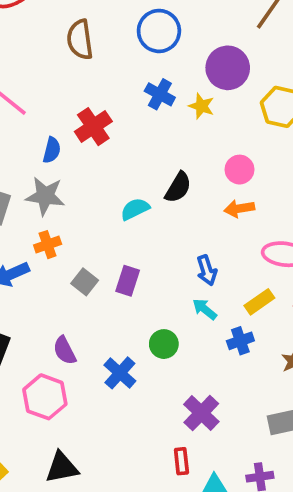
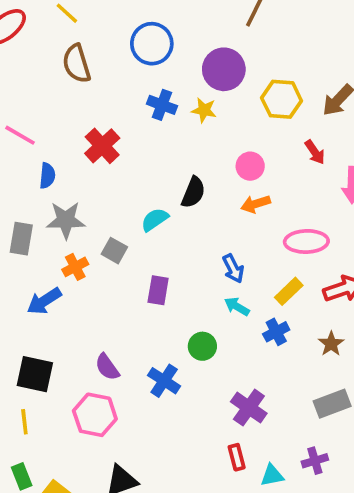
blue semicircle: (52, 150) -> (47, 176), moved
gray square: (85, 282) -> (114, 251), moved

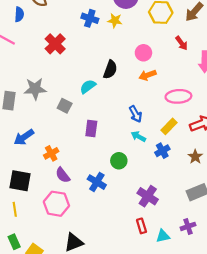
blue semicircle: (47, 176) -> (19, 14), moved
orange cross: (75, 267) -> (51, 153), moved

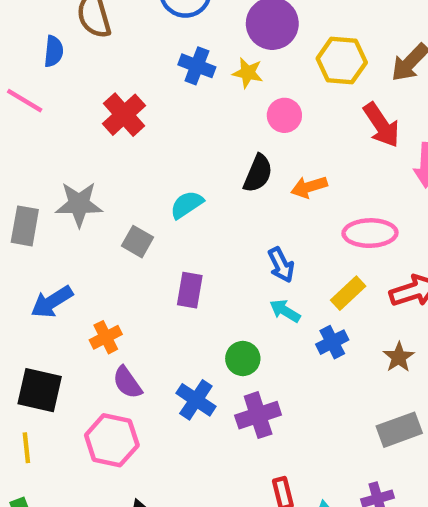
red arrow: (182, 43) -> (381, 125), size x1.5
pink circle: (143, 53) -> (284, 115), moved
black semicircle: (110, 70) -> (258, 173), moved
purple cross: (148, 196) -> (258, 415), moved, turned 36

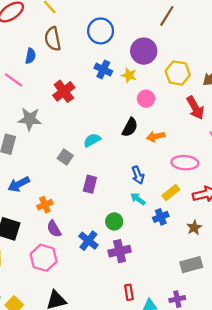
gray star: (79, 204) -> (30, 119), moved

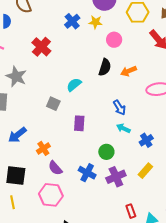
blue cross: (103, 69) -> (72, 21), turned 35
gray star: (30, 119) -> (16, 77), turned 30
yellow rectangle: (171, 193) -> (145, 171), moved

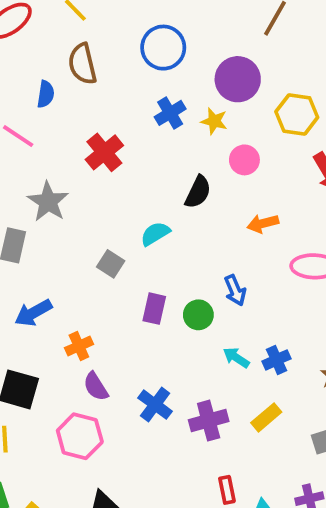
black semicircle: (105, 67) -> (198, 192), moved
cyan arrow: (123, 128) -> (236, 358), moved
green circle: (106, 152) -> (198, 315), moved

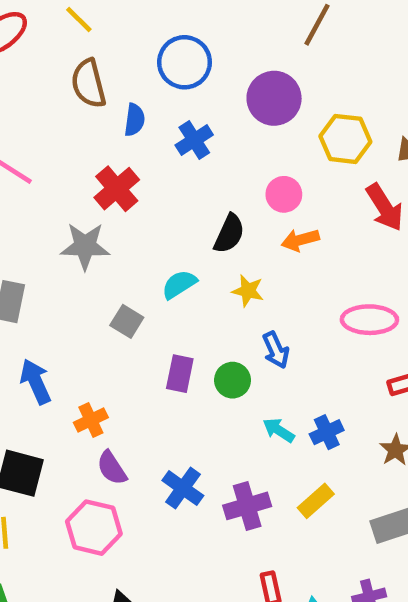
blue semicircle: (46, 94) -> (135, 120), moved
yellow star: (214, 121) -> (248, 291), moved
gray star: (48, 202) -> (85, 246), moved, turned -30
orange arrow: (263, 223) -> (300, 240), moved
blue arrow: (33, 313) -> (36, 381), turned 96

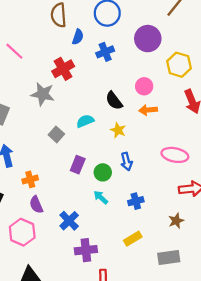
black semicircle: (229, 234) -> (114, 101), turned 108
cyan arrow: (279, 430) -> (101, 197), moved
blue cross: (327, 432) -> (136, 201), moved
purple cross: (247, 506) -> (86, 250), moved

